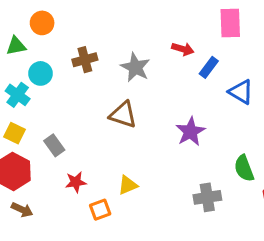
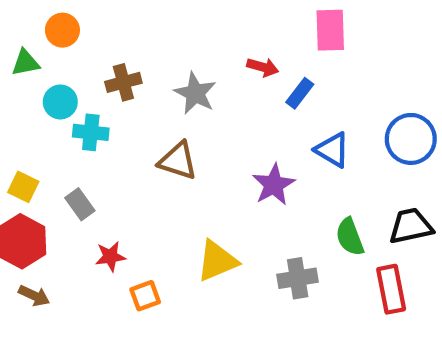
blue triangle: (241, 92) -> (332, 150), moved
cyan cross: (18, 95) -> (91, 132), moved, turned -30
yellow triangle: (128, 185) -> (217, 261), moved, size x1.5

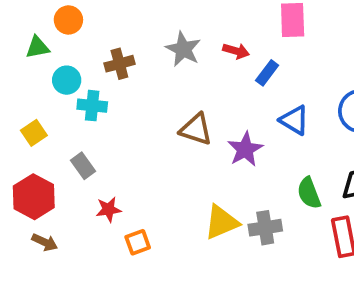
gray star: (195, 93) -> (183, 49), moved
brown triangle: (178, 161) -> (196, 129), moved
yellow square: (23, 187) -> (34, 133), moved, turned 30
yellow triangle: (217, 261) -> (221, 222), moved

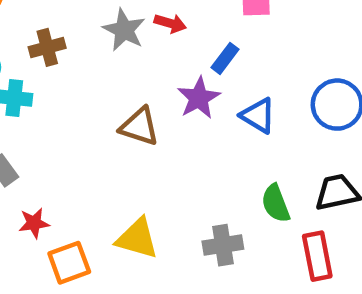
red arrow: (236, 51) -> (170, 23), moved
purple star: (245, 149) -> (199, 98), moved
yellow triangle: (221, 222) -> (137, 239), moved, turned 39
orange square: (138, 242) -> (69, 263), size x1.4

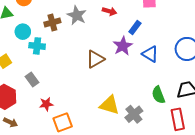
gray star: (124, 30) -> (77, 15), moved
brown triangle: (139, 127) -> (95, 59), turned -48
yellow triangle: (137, 239) -> (109, 105), moved
gray cross: (223, 245) -> (134, 114), turned -30

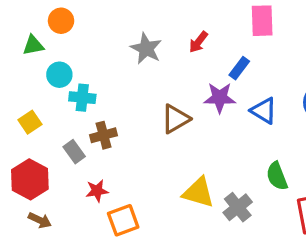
red arrow: (109, 11) -> (198, 42), turned 112
brown cross: (52, 22) -> (104, 135), moved
purple star: (123, 46) -> (220, 98), turned 30

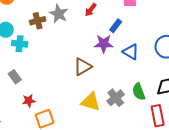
brown triangle: (176, 119) -> (83, 67), moved
brown cross: (104, 135) -> (38, 21), moved
gray cross: (238, 207) -> (116, 98), moved

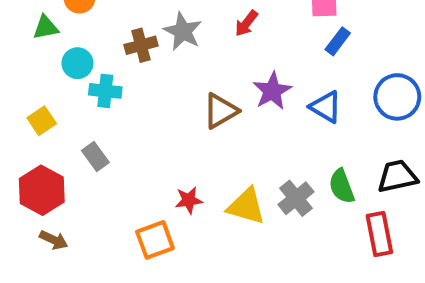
blue rectangle: (116, 26) -> (338, 41), moved
purple star: (104, 44) -> (272, 91), turned -30
brown triangle: (83, 67) -> (220, 111), moved
red star: (29, 101) -> (189, 200), moved

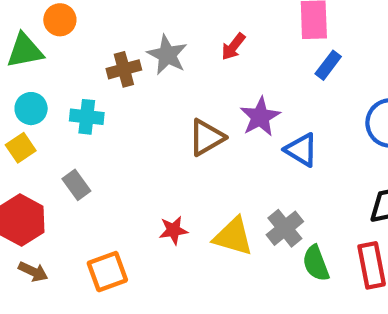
green triangle: (46, 27) -> (25, 51), size x1.4
cyan circle: (77, 63) -> (31, 109), moved
blue triangle: (326, 107) -> (301, 150), moved
green semicircle: (342, 186) -> (316, 263), moved
orange square: (155, 240) -> (107, 272), moved

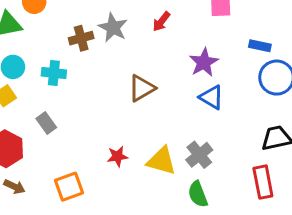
blue rectangle: (328, 65) -> (260, 46), moved, turned 65
purple star: (260, 117) -> (204, 62), moved
green semicircle: (316, 263) -> (198, 194), moved

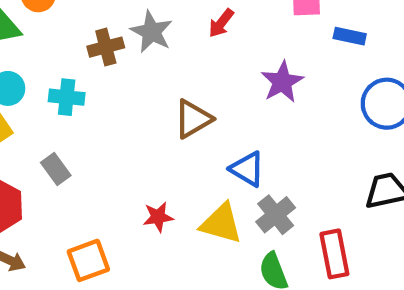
blue rectangle: (260, 46) -> (350, 36), moved
blue triangle: (211, 97) -> (247, 169), moved
red rectangle: (263, 182) -> (334, 254), moved

